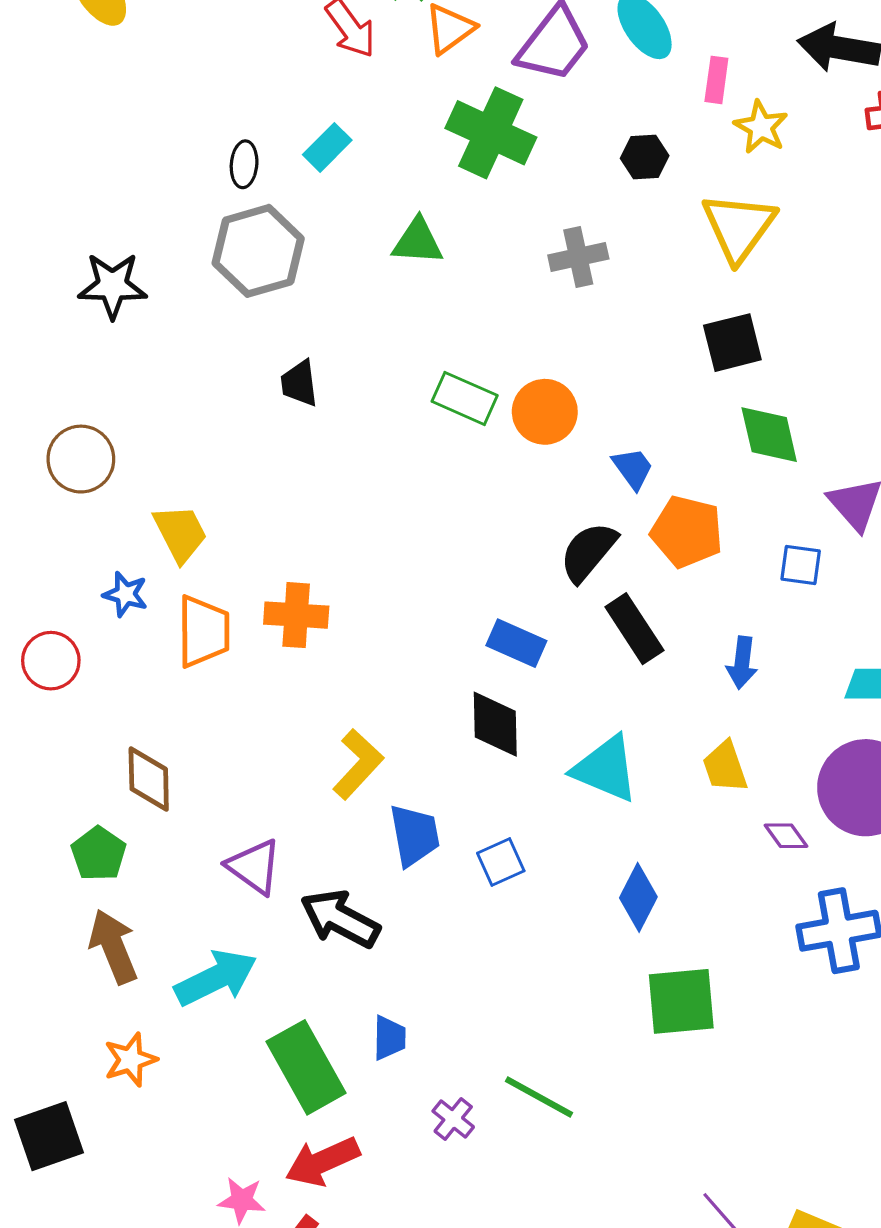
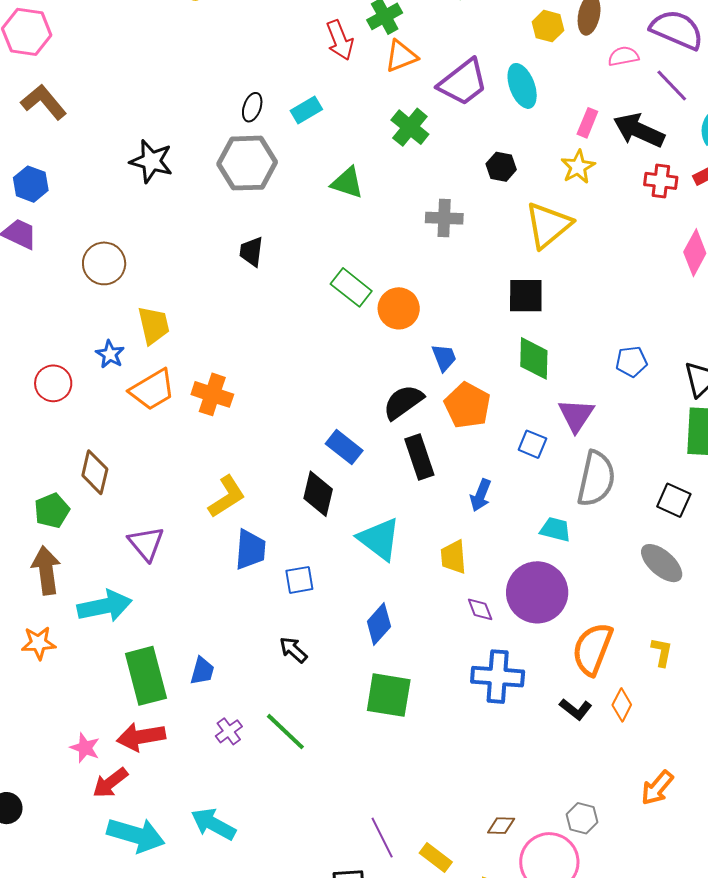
pink rectangle: (716, 80) -> (587, 123), moved
green cross: (491, 133) -> (410, 127), size x0.7
orange trapezoid: (203, 631) -> (152, 390), turned 45
black arrow: (340, 919) -> (293, 650), moved, size x0.6

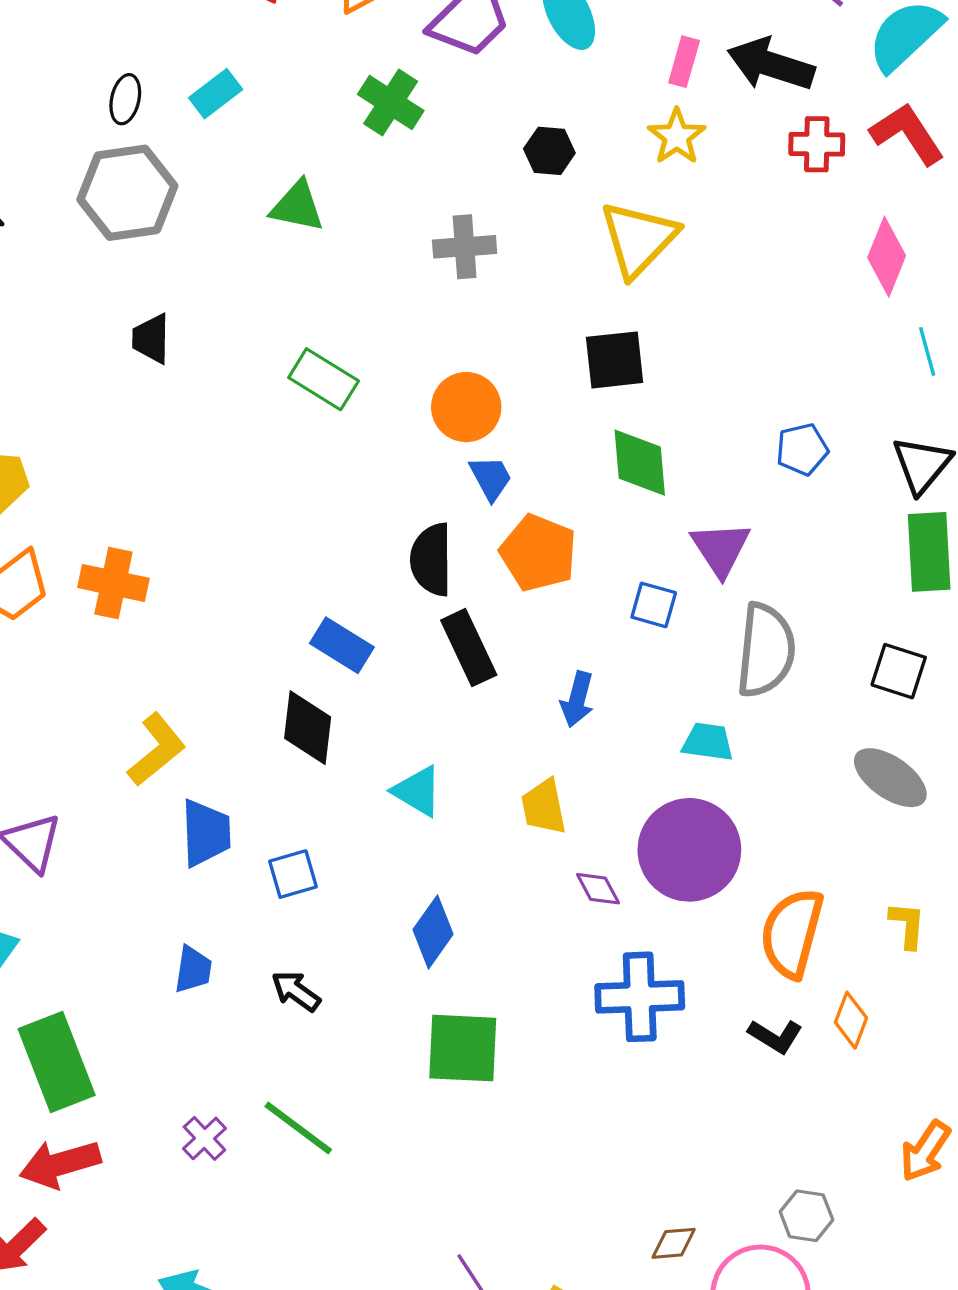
orange circle: (399, 308) -> (466, 407), moved
black semicircle: (403, 402) -> (431, 560), turned -48
cyan triangle: (379, 539) -> (417, 791), size x0.7
blue trapezoid: (202, 671) -> (193, 969), moved

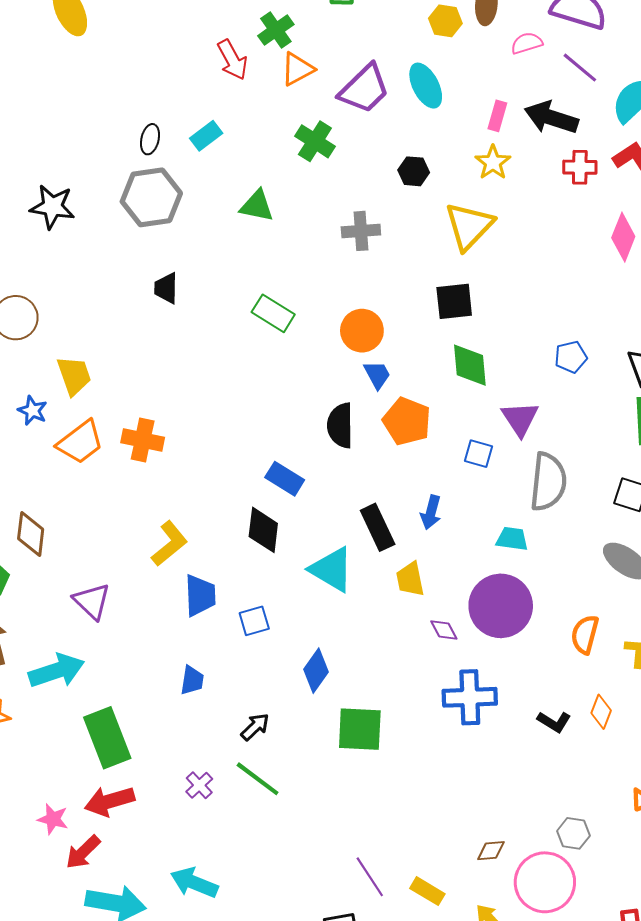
black rectangle: (469, 648) -> (378, 527), moved
cyan triangle: (417, 791) -> (332, 569), size x1.4
blue diamond: (433, 932) -> (316, 671), moved
orange semicircle: (792, 933) -> (585, 634), moved, size x0.7
black arrow: (296, 991) -> (255, 727), moved, turned 100

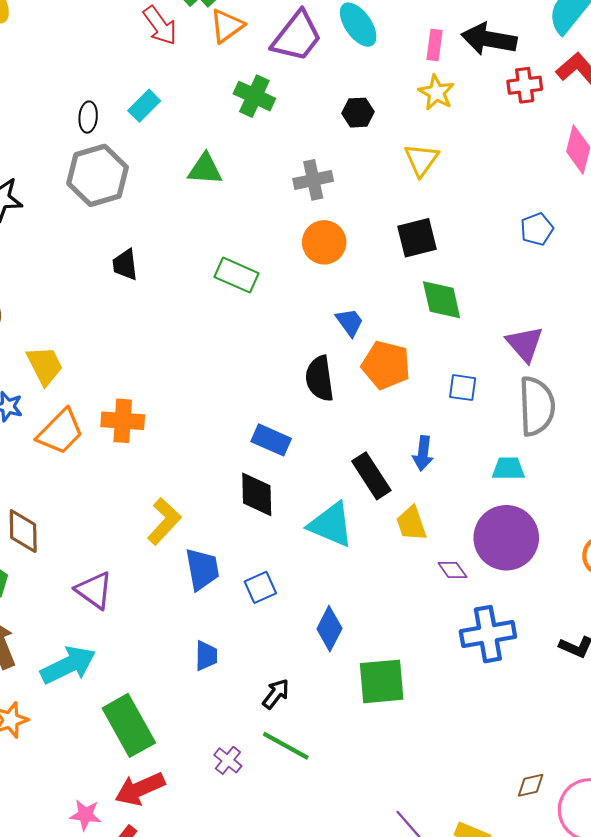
yellow triangle: (469, 226) -> (421, 160), size x0.7
orange circle: (362, 331) -> (324, 242), moved
blue pentagon: (571, 357) -> (537, 229), moved
purple triangle: (520, 419) -> (525, 344), moved

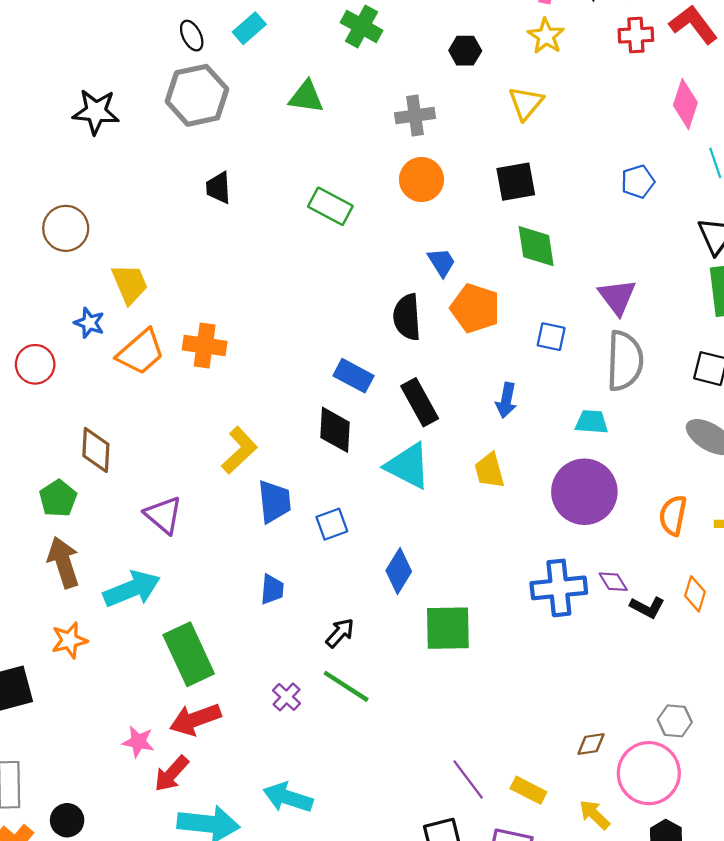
black ellipse: (88, 117) -> (192, 36), turned -36
black rectangle: (371, 476) -> (420, 402), moved
purple diamond: (452, 570) -> (613, 582), moved

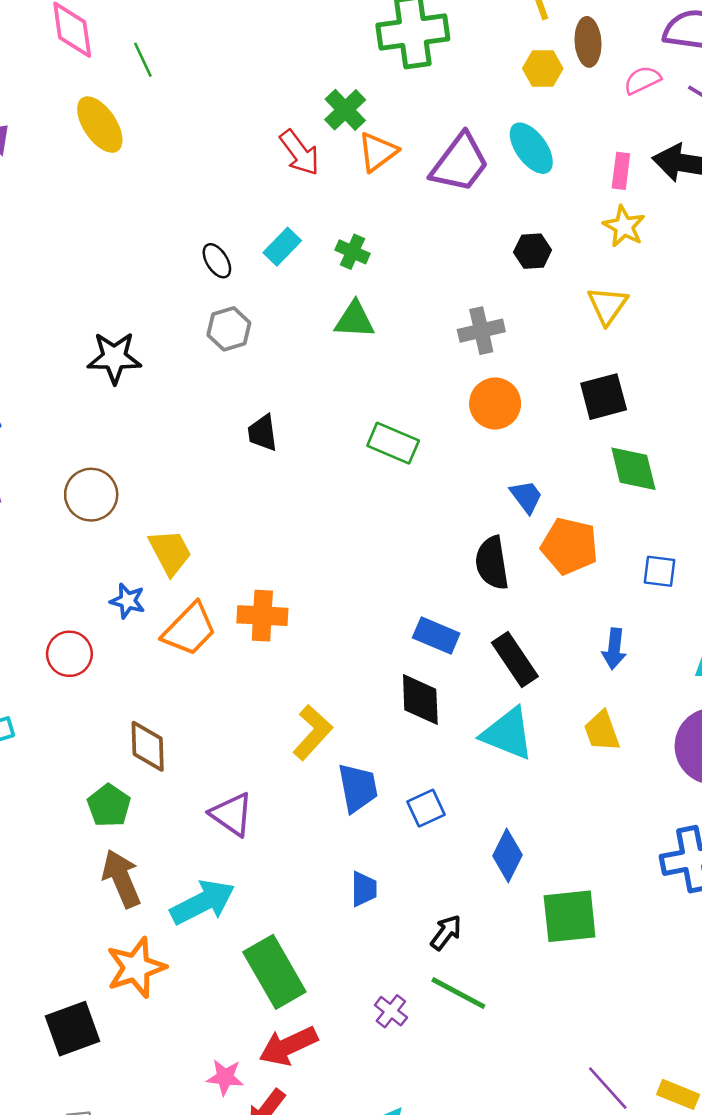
green cross: (362, 26) -> (352, 252), moved, size x0.7
gray hexagon: (197, 95) -> (229, 329), size x0.6
orange star: (69, 640) -> (136, 968), size x1.4

